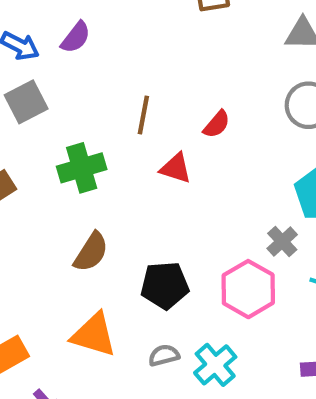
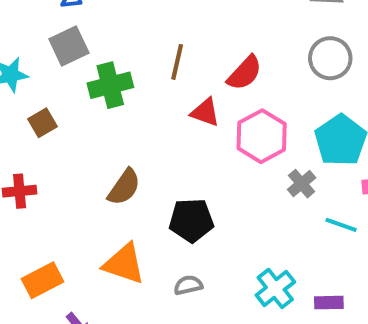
red semicircle: (217, 124) -> (245, 73), size x1.4
green cross: (82, 168) -> (110, 85), moved
pink hexagon: (248, 289) -> (262, 136), moved
cyan cross: (215, 365) -> (275, 289), moved

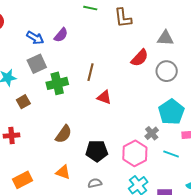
red semicircle: (245, 73) -> (140, 58), moved
pink hexagon: (262, 136) -> (135, 153), moved
orange triangle: (124, 264) -> (63, 172), size x0.7

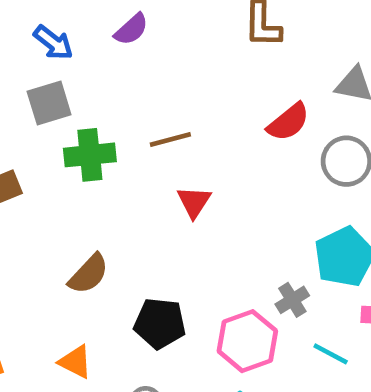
purple semicircle: (61, 35) -> (131, 29), moved
brown line: (91, 72) -> (170, 140), turned 54
red triangle: (104, 97) -> (194, 202), turned 35

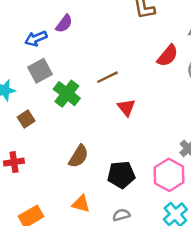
purple semicircle: (131, 29) -> (64, 24), moved
blue arrow: (53, 43) -> (36, 39), turned 130
green cross: (90, 155) -> (67, 94), turned -35

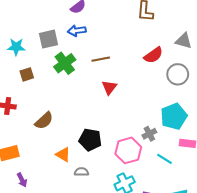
blue arrow: (36, 39) -> (77, 31), moved
brown semicircle: (79, 156) -> (44, 121), moved
orange triangle: (81, 204) -> (63, 155), moved

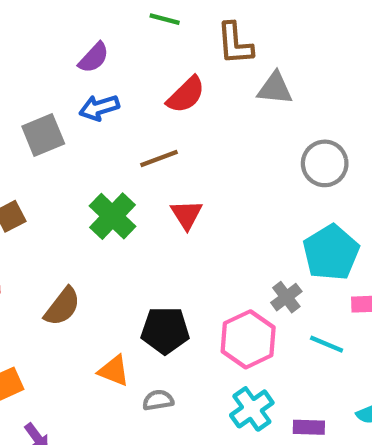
gray triangle: (184, 41) -> (275, 88), moved
red semicircle: (153, 55) -> (186, 95), moved
green cross: (65, 63) -> (113, 216), moved

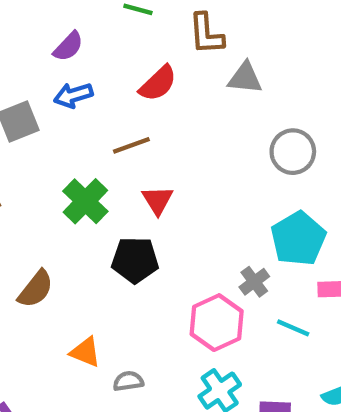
black pentagon: (165, 330) -> (135, 260), moved

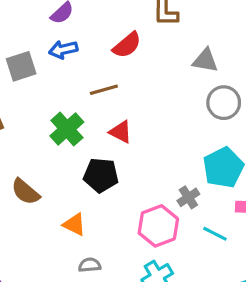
gray triangle: (245, 78) -> (205, 60), moved
red triangle: (158, 200) -> (121, 132), turned -35
brown semicircle: (36, 289) -> (25, 192), turned 88
orange triangle: (85, 352) -> (74, 225), moved

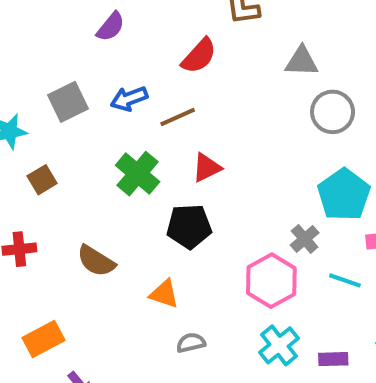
blue arrow: (63, 50) -> (129, 99), moved
red triangle: (121, 132) -> (207, 168), turned -45

